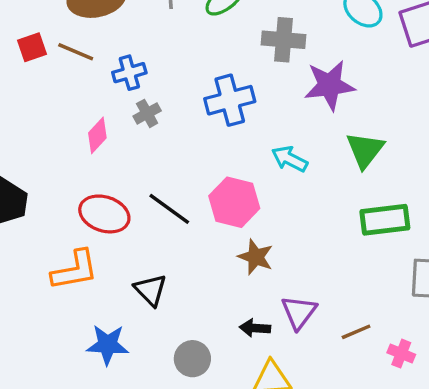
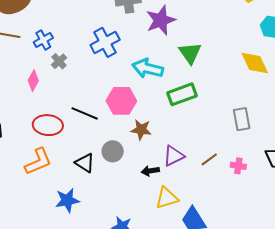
cyan arrow: (290, 159) -> (148, 68), size x1.4
green rectangle: (385, 220) -> (182, 94), moved
purple triangle: (299, 312) -> (174, 156), turned 40
gray circle: (192, 359) -> (113, 151), moved

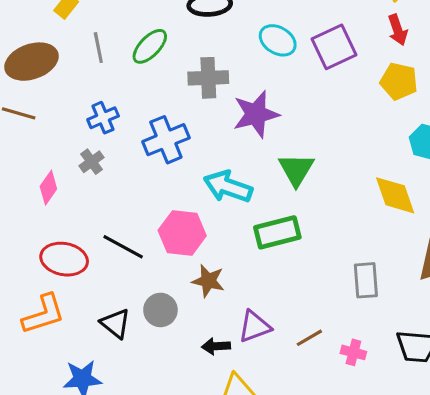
blue cross: (43, 40) -> (103, 118), moved

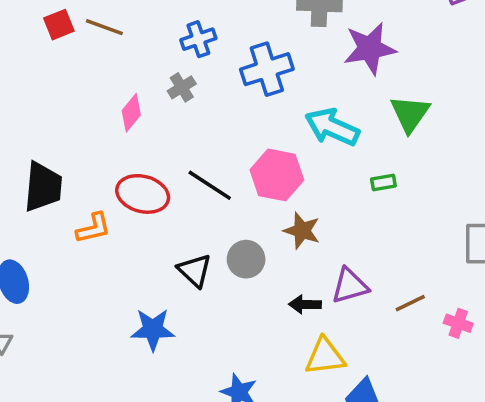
green rectangle: (277, 232) -> (383, 182), size x0.5
orange L-shape: (43, 314) -> (93, 228), moved, size x0.7

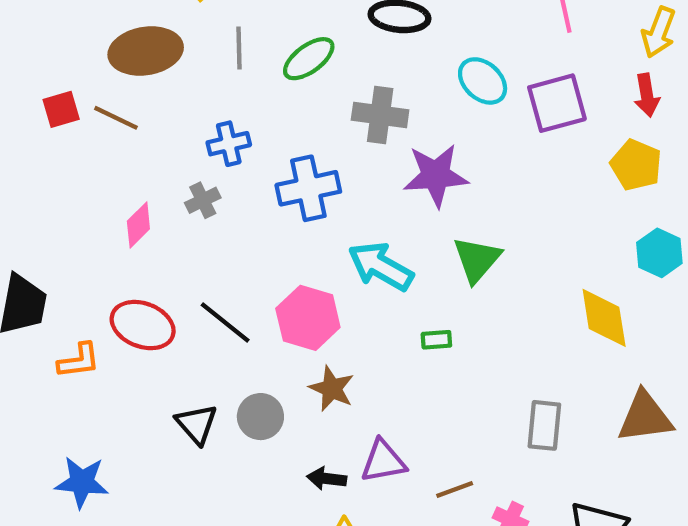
blue star: (153, 330) -> (82, 482), moved

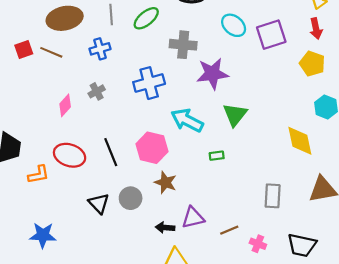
blue cross: (229, 144) -> (100, 49), moved
black line: (225, 323) -> (111, 152), turned 32

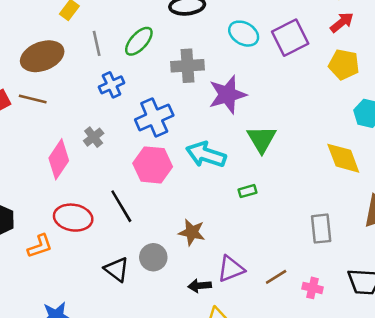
red arrow: (316, 29) -> (342, 22), turned -108
blue cross: (100, 49) -> (112, 85), moved
pink diamond: (65, 105) -> (59, 159), size x1.4
pink hexagon: (152, 148) -> (153, 165), moved

